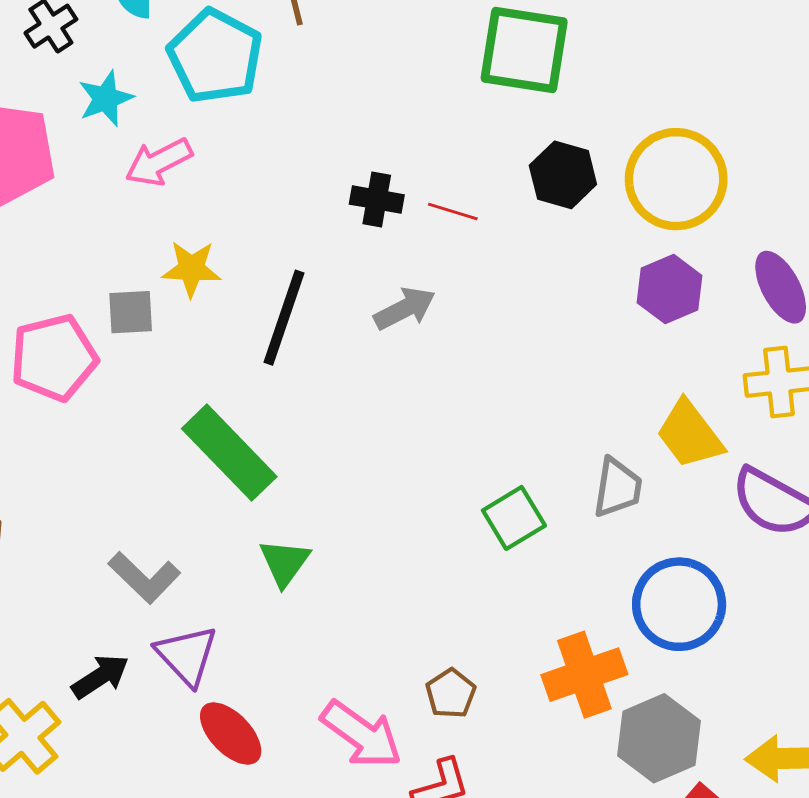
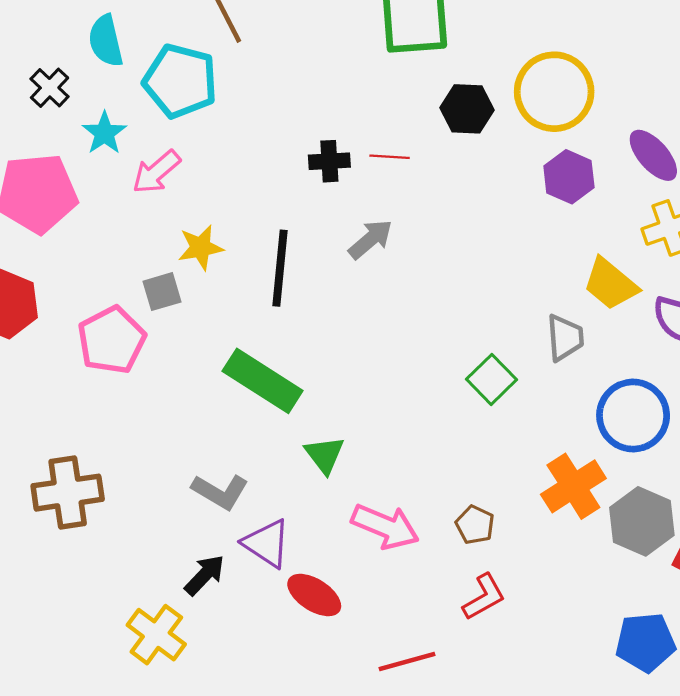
pink arrow: (362, 734) -> (385, 527), moved

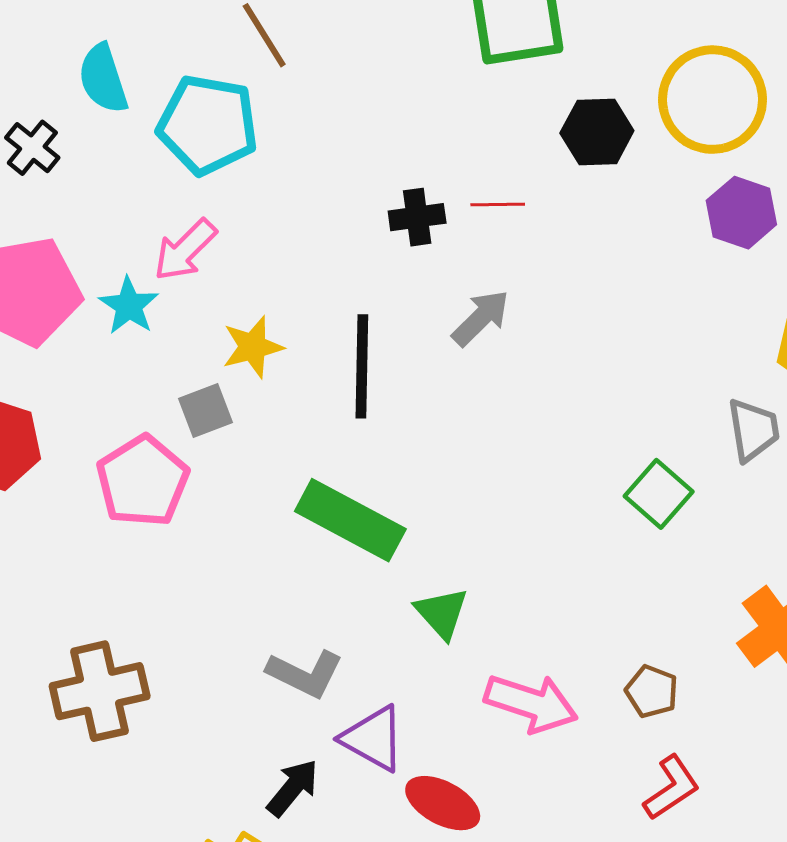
cyan star: (104, 133) -> (129, 306), moved

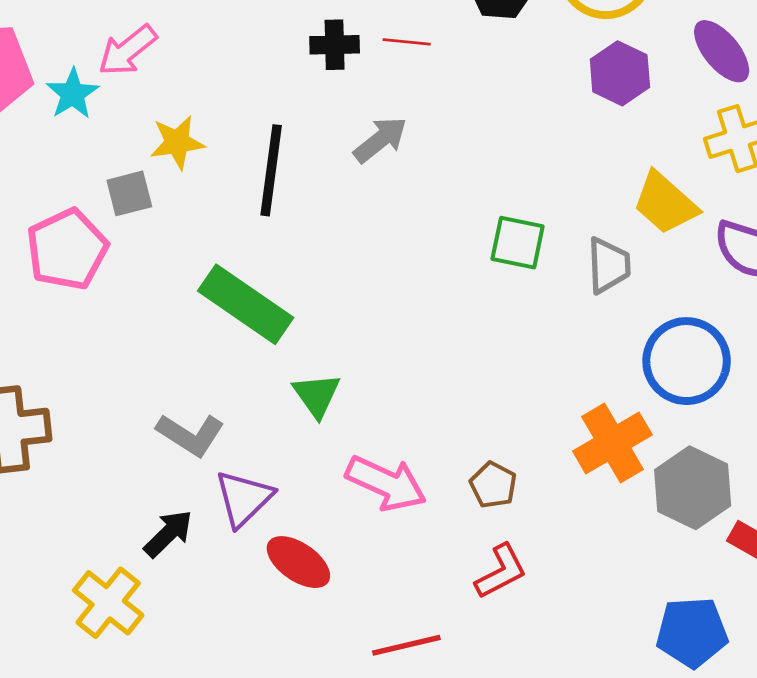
green square: (659, 494) -> (518, 243), moved, turned -36
purple triangle: (373, 739) -> (244, 498), turned 40

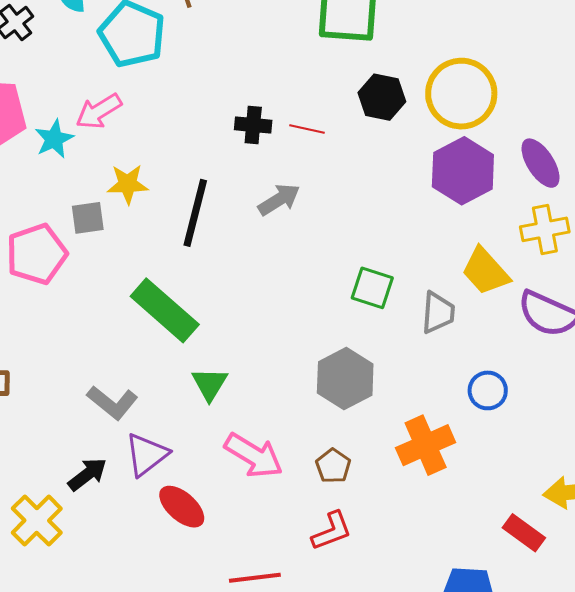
purple hexagon: (620, 73) -> (463, 171), size x1.4
blue circle: (687, 361) -> (488, 390), size x0.6
gray hexagon: (693, 488) -> (345, 379), moved

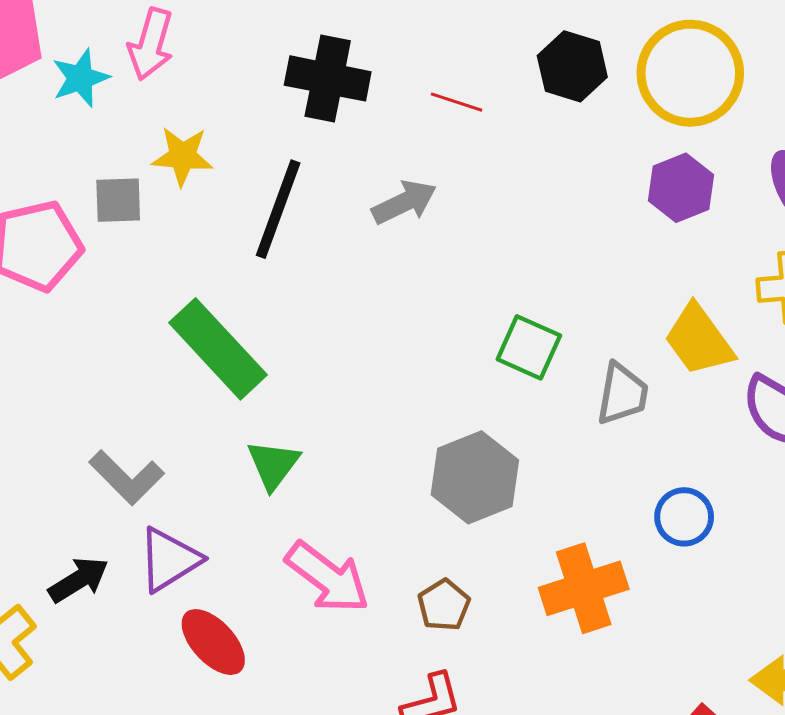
pink arrow: (99, 111) -> (151, 44), turned -48
black cross: (253, 125) -> (328, 78), moved, size x1.5
purple hexagon: (463, 171) -> (681, 188), size x0.7

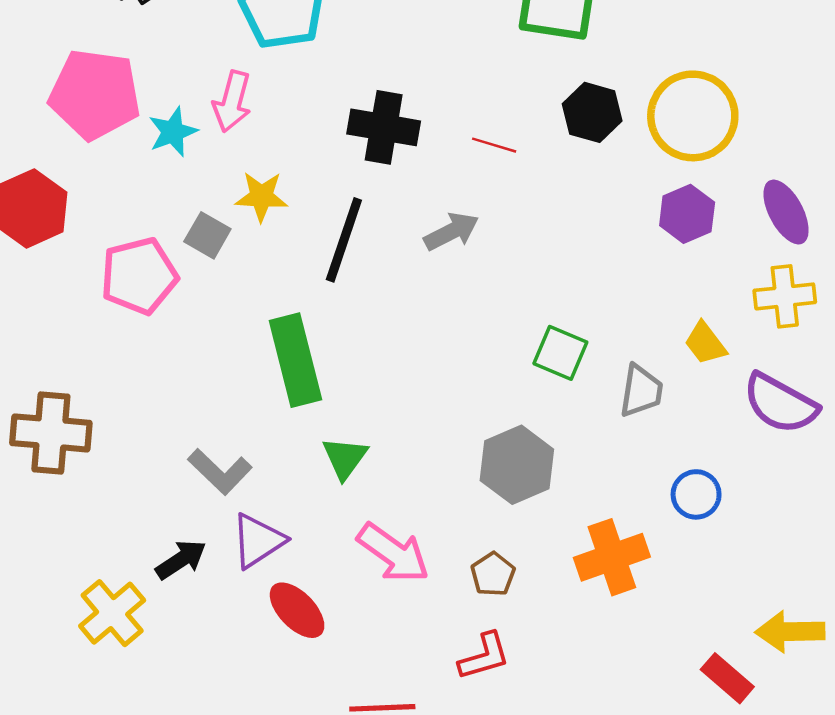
gray square: (118, 200) -> (207, 235), turned 33
yellow trapezoid: (699, 340) -> (705, 343), size x0.7
green rectangle: (218, 349) -> (295, 360), turned 30

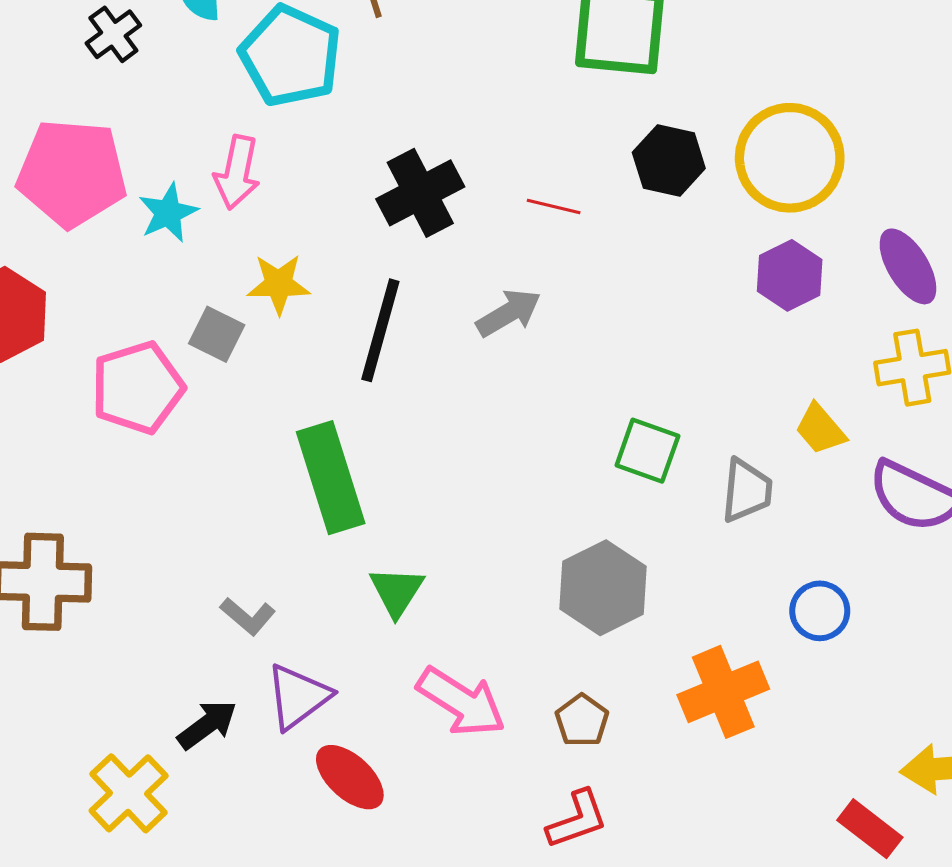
black cross: (384, 127) -> (420, 193), turned -34
gray L-shape: (220, 472) -> (248, 616), size x0.7

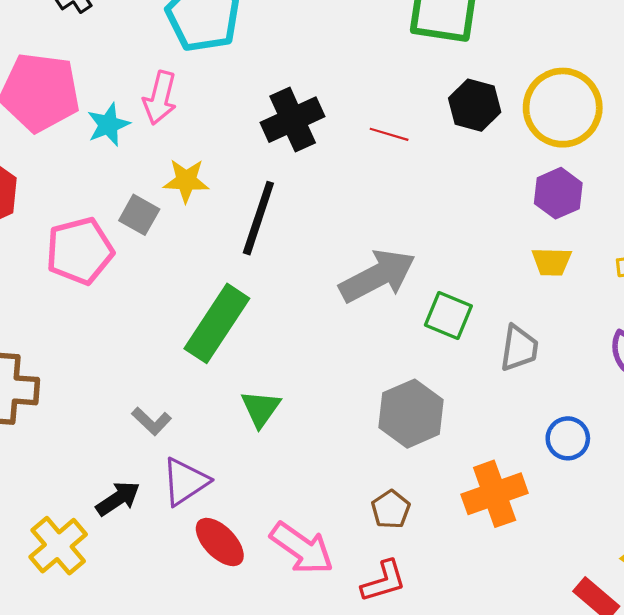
gray arrow: (509, 313) -> (377, 276), moved, size x1.6
yellow trapezoid: (820, 429) -> (552, 262), moved, turned -51
green rectangle: (331, 478) -> (217, 323), turned 48
pink arrow: (461, 702) -> (302, 548), moved

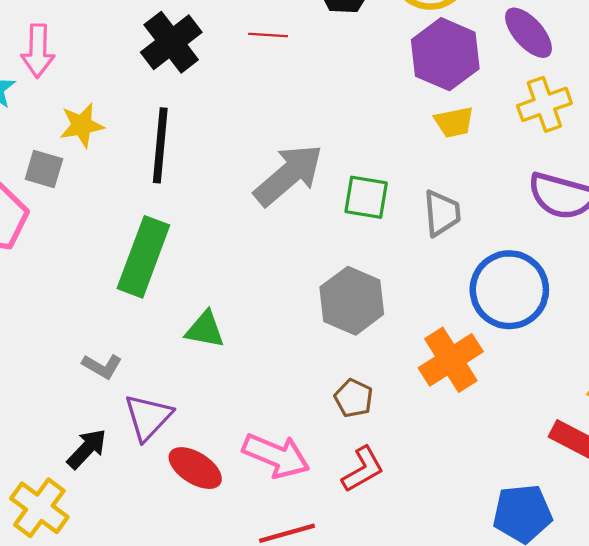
purple hexagon: (558, 193) -> (445, 54), size x1.4
green triangle: (261, 409) -> (205, 330), turned -42
blue circle: (568, 438) -> (509, 290), size x1.8

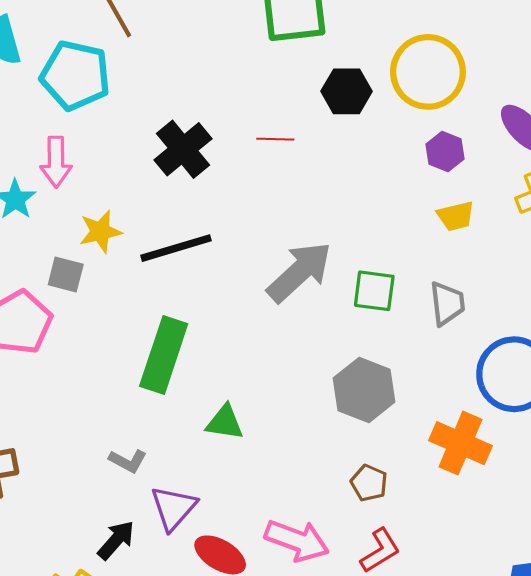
purple hexagon: (445, 54) -> (445, 152), size x0.6
black line: (160, 145) -> (176, 248), turned 70
orange cross: (451, 360) -> (460, 443), turned -32

